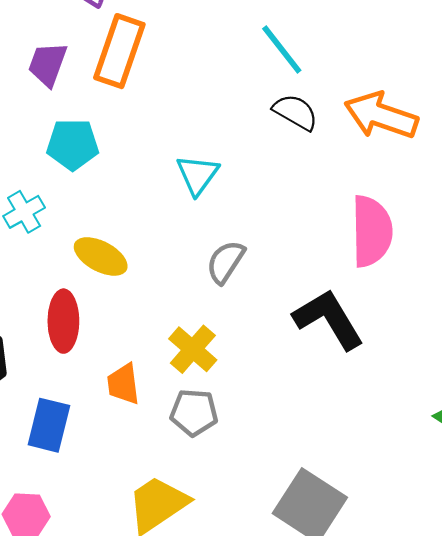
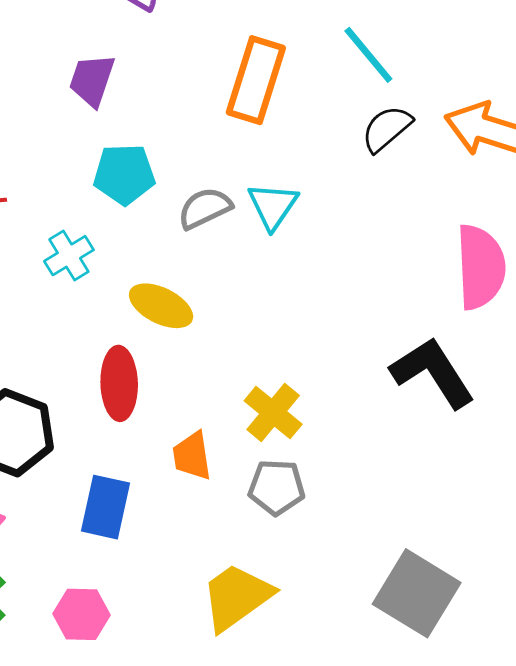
orange rectangle: (119, 51) -> (256, 80), moved
black semicircle: (295, 112) -> (387, 129), turned -69
gray semicircle: (226, 262) -> (205, 208), moved, turned 33

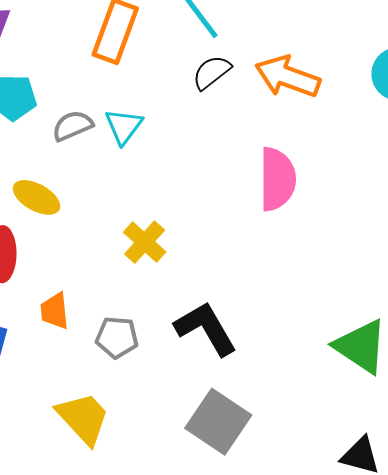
black L-shape: (433, 372) -> (206, 329), moved
yellow cross: (273, 413) -> (145, 242), moved
yellow trapezoid: (237, 597) -> (83, 418), turned 80

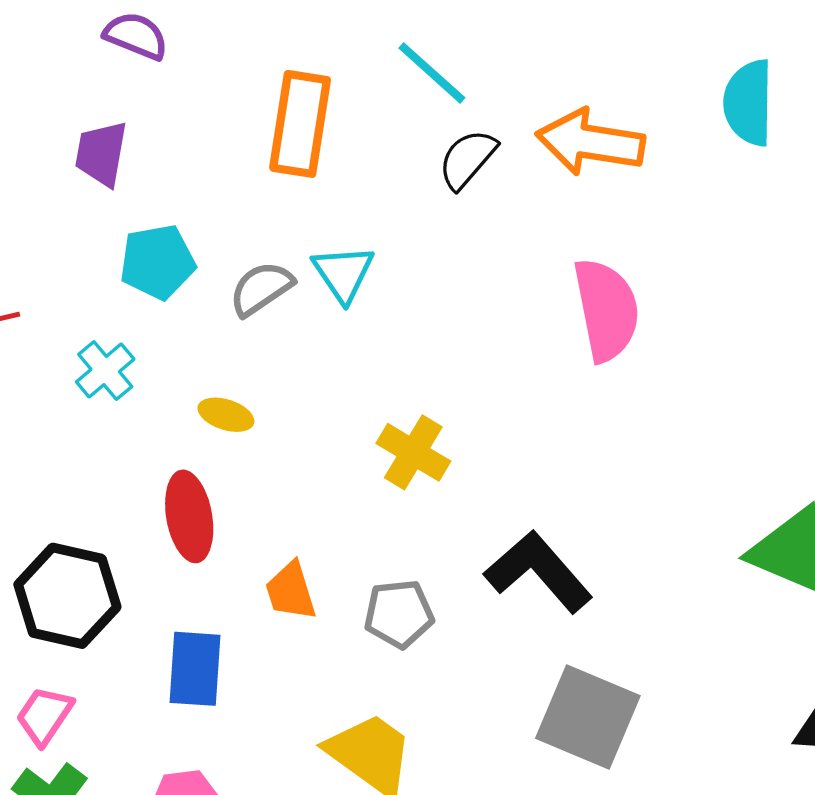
yellow ellipse: (37, 197) -> (226, 415), size x0.7

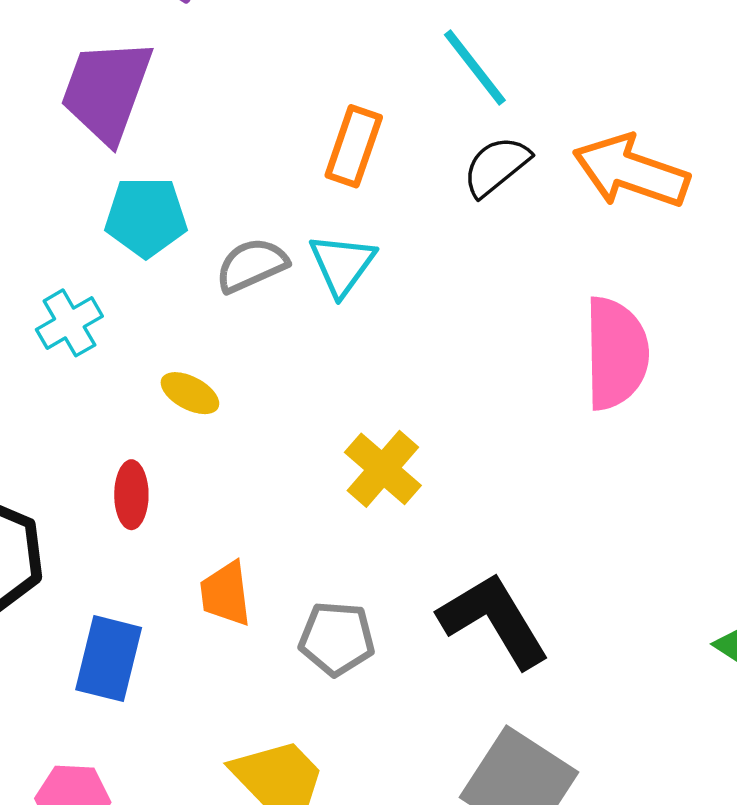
orange rectangle: (300, 124) -> (354, 146), moved, size x0.7
purple trapezoid: (101, 154) -> (106, 91), size x1.5
red ellipse: (189, 516) -> (131, 495), size x0.7

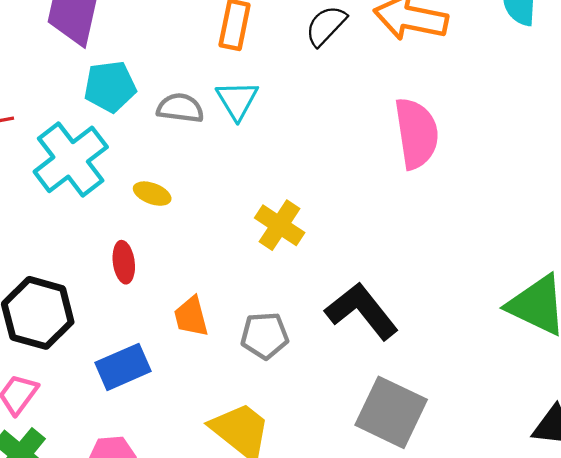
gray semicircle: (252, 265) -> (180, 108), turned 39
cyan cross: (69, 323) -> (71, 159), size x1.8
blue rectangle: (109, 659) -> (123, 367), turned 60

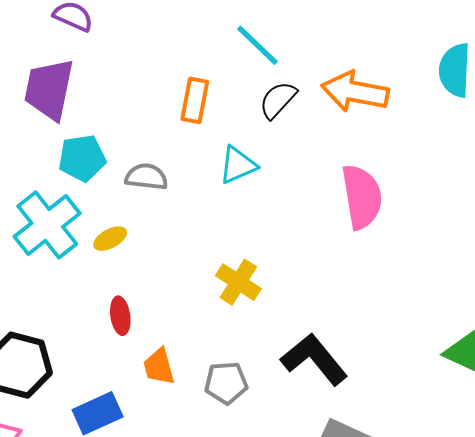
cyan triangle: (237, 100) -> (238, 165), moved, turned 39
yellow ellipse: (152, 194) -> (110, 239), moved, turned -48
red ellipse: (124, 262) -> (120, 316), moved

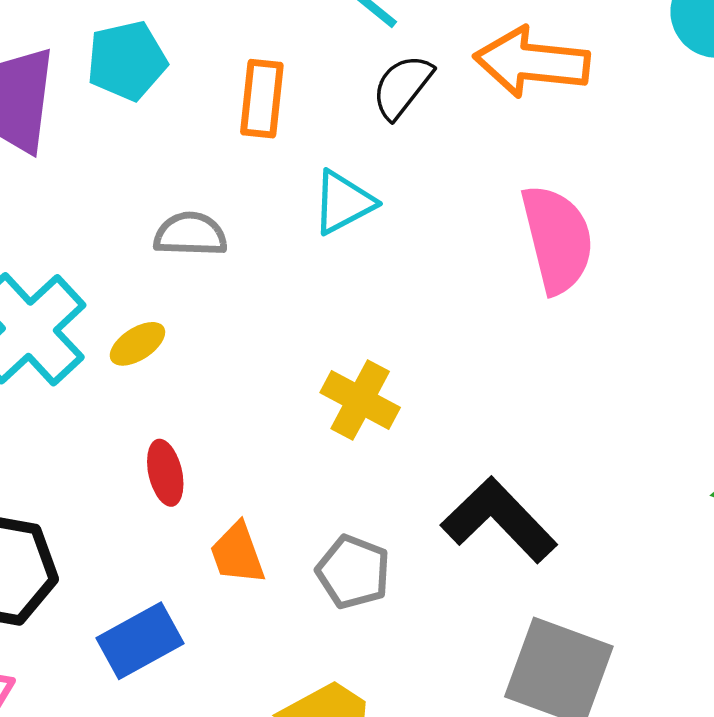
cyan pentagon: (82, 158) -> (127, 61), moved
gray pentagon: (226, 383) -> (353, 572), turned 30

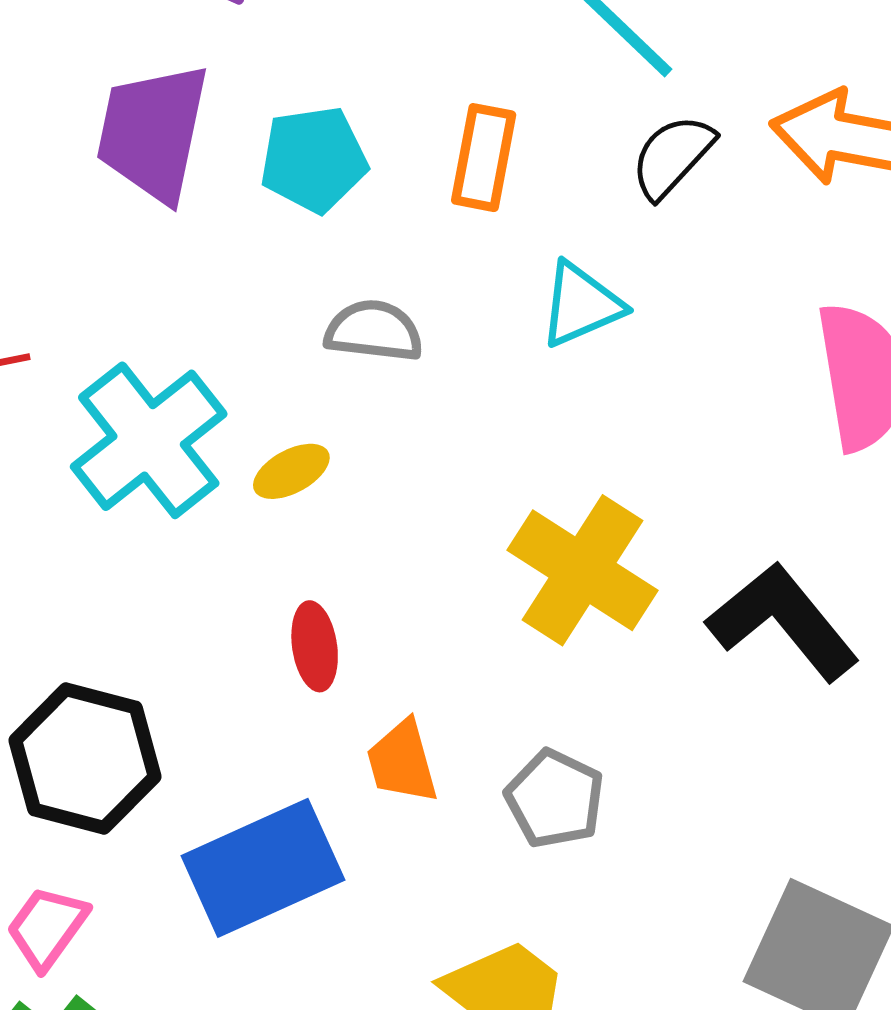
cyan pentagon: (127, 61) -> (314, 159), moved
yellow cross: (360, 400) -> (583, 570), size x1.4
black L-shape: (499, 520) -> (783, 622), moved
blue rectangle: (140, 641) -> (263, 868), size x1.4

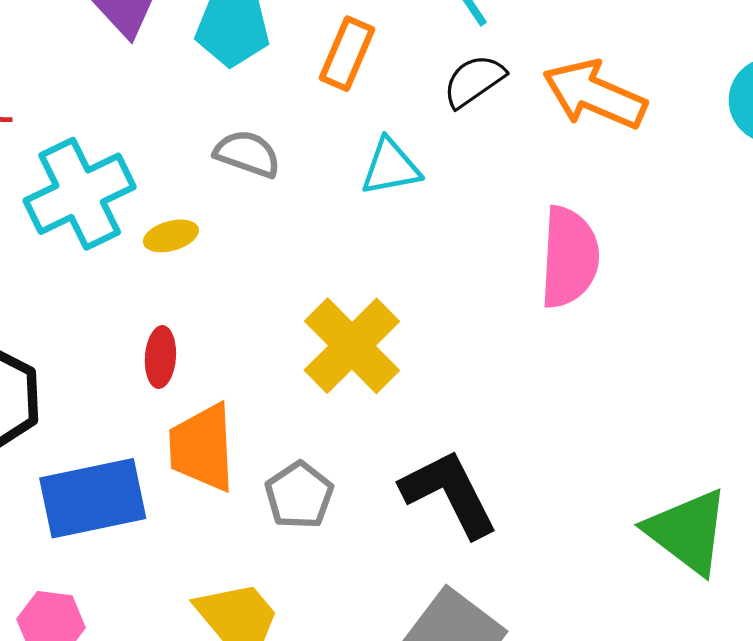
black L-shape: (783, 622) -> (449, 493), moved
orange trapezoid: (402, 762) -> (202, 448), size x1.5

